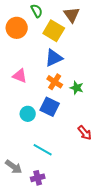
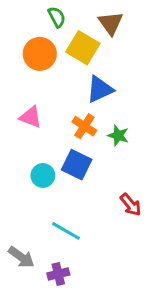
orange circle: (17, 28) -> (40, 54), moved
blue triangle: (54, 58) -> (100, 89), moved

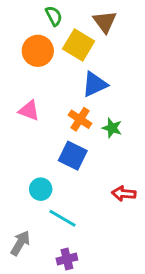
cyan circle: (43, 175) -> (41, 189), moved
red arrow: (131, 205) -> (124, 193), turned 135
gray arrow: (21, 257) -> (20, 243), turned -95
purple cross: (58, 274) -> (67, 259), moved

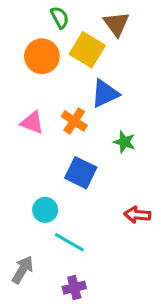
orange cross: (80, 119) -> (74, 121), moved

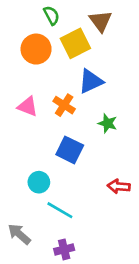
yellow square: (87, 50) -> (75, 43), turned 32
gray arrow: (23, 270) -> (19, 234), turned -80

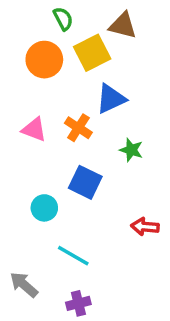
brown triangle: (101, 21) -> (123, 25), turned -40
cyan circle: (39, 182) -> (44, 208), moved

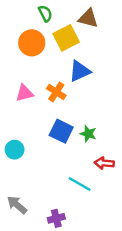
pink triangle: (34, 129) -> (24, 93), turned -36
green star: (131, 150) -> (88, 134), moved
cyan circle: (44, 208) -> (15, 150), moved
cyan line: (73, 256) -> (80, 184), moved

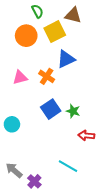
blue square: (61, 131) -> (51, 109), turned 30
cyan line: (80, 184) -> (68, 166), moved
purple cross: (56, 218) -> (34, 181), moved, turned -32

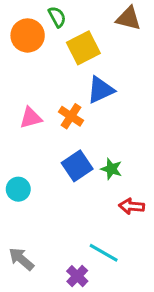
brown triangle: (73, 15) -> (128, 18), moved
orange circle: (26, 36) -> (28, 35), moved
purple cross: (34, 181) -> (77, 276), moved

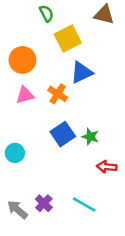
orange circle: (28, 35) -> (22, 60), moved
purple cross: (77, 276) -> (44, 203), moved

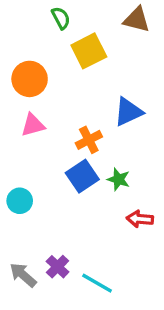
blue triangle: (82, 73) -> (128, 112), moved
orange cross: (58, 94) -> (89, 140), moved, turned 30
cyan line: (84, 204) -> (97, 283), moved

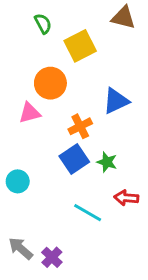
green semicircle: (61, 18) -> (43, 24), moved
orange circle: (30, 79) -> (50, 83), moved
purple cross: (58, 267) -> (52, 257), moved
cyan line: (97, 283) -> (88, 213), moved

